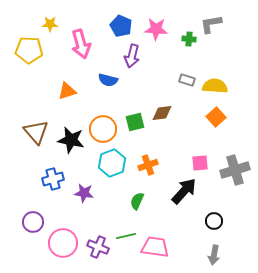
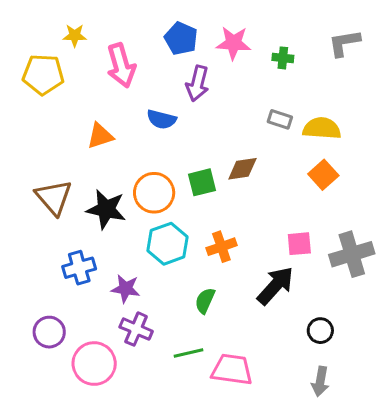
gray L-shape: (211, 24) -> (344, 43), moved
purple cross: (98, 247) -> (136, 329), moved

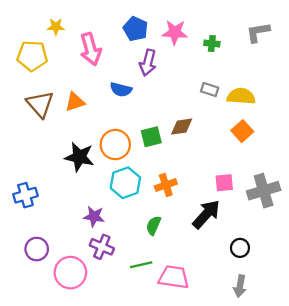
brown triangle: (54, 197) -> (40, 104), moved
blue cross: (79, 268) -> (25, 195), moved

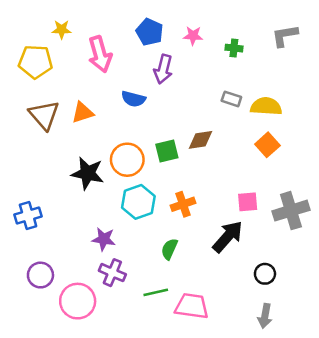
pink star: (175, 32) -> (193, 36), size x0.7

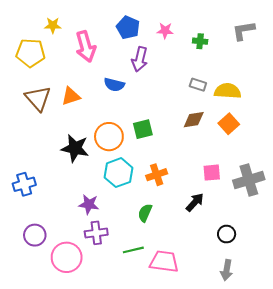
brown diamond: (200, 140) -> (194, 120), moved
black arrow: (228, 237) -> (195, 202), size x0.7
purple cross: (112, 273) -> (96, 233), turned -30

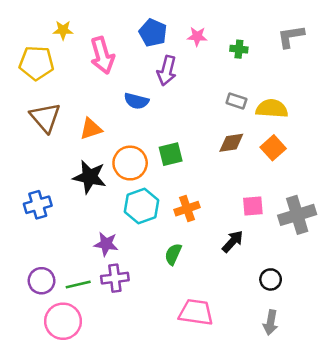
orange triangle: (71, 96) -> (91, 129), moved
blue cross: (24, 184) -> (38, 205), moved
green line: (133, 250) -> (78, 285), moved
pink circle: (67, 257) -> (63, 321), moved

